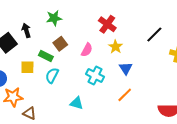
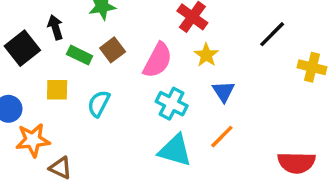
pink semicircle: (87, 50) -> (158, 60), size x1.5
green rectangle: (46, 56) -> (80, 55), moved
cyan triangle: (77, 103) -> (175, 150), moved, size x1.5

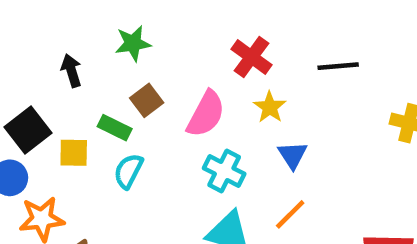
black line: (272, 34) -> (338, 66), moved, turned 40
black square: (22, 48) -> (28, 130), moved
green rectangle: (80, 55) -> (115, 128), moved

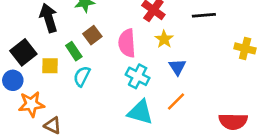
black arrow: (71, 71) -> (49, 18), size x1.5
pink semicircle: (206, 114) -> (127, 43), turned 148
green rectangle: (115, 128) -> (74, 51), turned 30

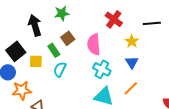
yellow star: (164, 39) -> (132, 41), moved

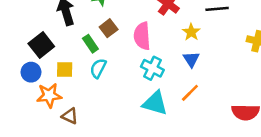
yellow square: (36, 61) -> (65, 70), moved

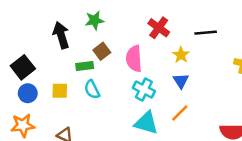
green rectangle: (90, 44) -> (85, 66), turned -63
black square: (41, 45) -> (23, 67), moved
cyan semicircle: (98, 68) -> (92, 90), turned -54
orange star: (49, 95) -> (23, 125), moved

